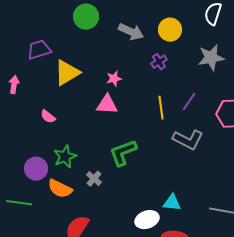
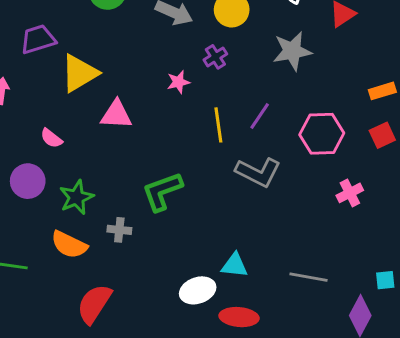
pink star: (114, 79) -> (178, 82), moved
pink triangle: (107, 105) -> (116, 115), moved
purple circle: (36, 169) -> (28, 181), moved
gray cross: (94, 179) -> (119, 230), turned -35

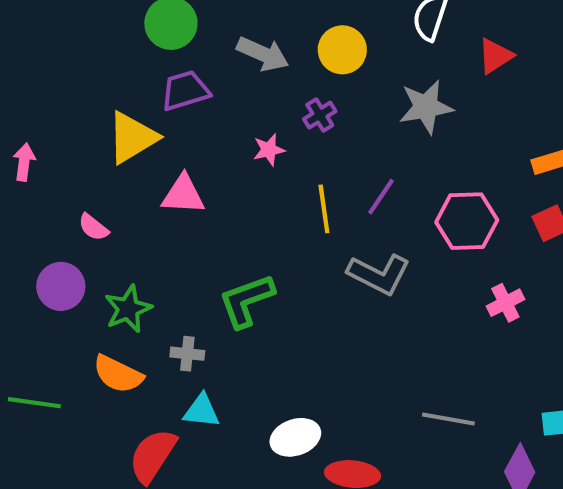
purple trapezoid: (38, 39) -> (185, 91), moved
cyan triangle: (235, 265) -> (202, 411), moved

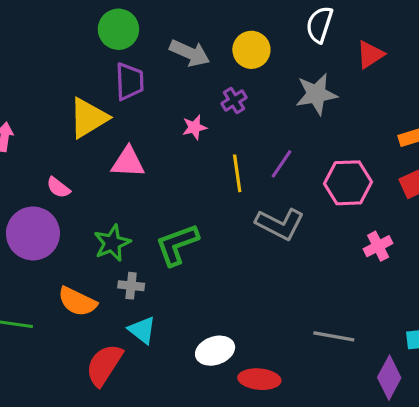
purple trapezoid: (185, 91) -> (130, 81), turned 105
purple circle: (61, 286) -> (33, 233), size x1.4
green star: (128, 309) -> (112, 243), moved
cyan triangle: (202, 411) -> (142, 330), turned 32

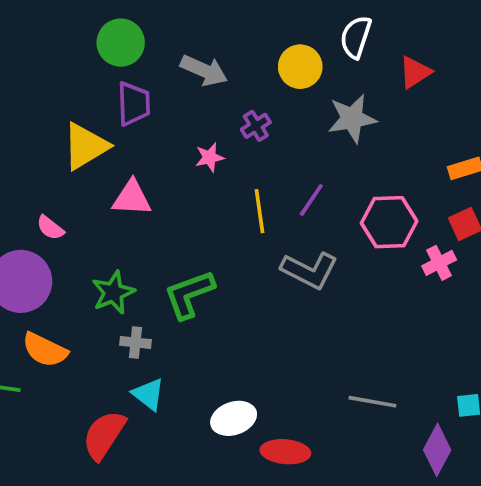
yellow circle: (251, 50) -> (300, 67), moved
pink cross: (378, 246) -> (439, 263), moved
orange semicircle: (77, 302) -> (45, 350), moved

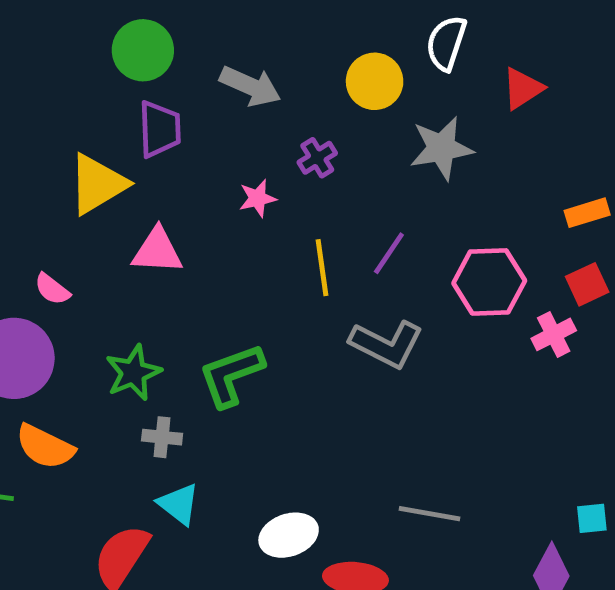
gray line: (372, 402) -> (429, 514), moved

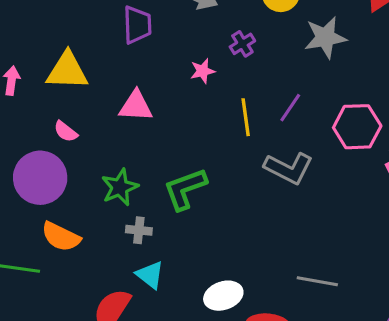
yellow triangle: (98, 184) -> (67, 71), moved, turned 33

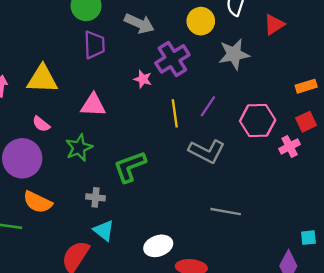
purple cross: (242, 44) -> (172, 59), size x1.8
pink star: (203, 71) -> (143, 79), turned 30
green star: (120, 187) -> (79, 148), moved
gray line: (317, 281) -> (226, 212), moved

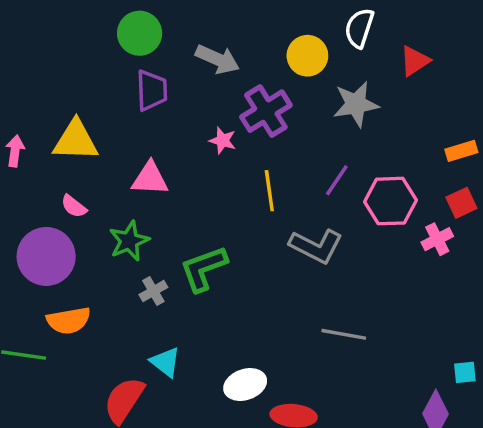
purple line: (208, 106) -> (337, 180), moved
gray cross: (96, 197) -> (153, 291), moved, turned -36
orange semicircle: (38, 202) -> (69, 320), turned -36

